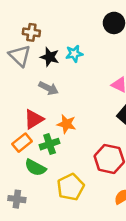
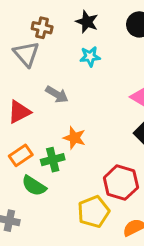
black star: (50, 57) -> (87, 22), moved
red triangle: (34, 119) -> (19, 112), moved
yellow pentagon: (71, 187) -> (93, 212), moved

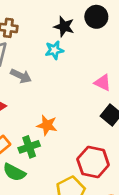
black star: (87, 22) -> (64, 27), moved
gray arrow: (57, 94) -> (21, 76), moved

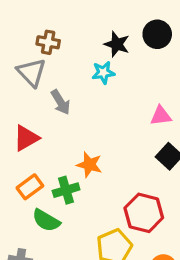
gray arrow: (21, 76) -> (61, 102), turned 30
pink triangle: (103, 83) -> (161, 116), turned -36

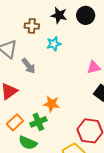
brown cross: (48, 42) -> (32, 26), moved
black star: (117, 44) -> (59, 15), moved

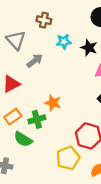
black star: (59, 15) -> (89, 48), moved
gray arrow: (29, 66) -> (35, 61), turned -98

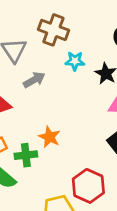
brown cross: (44, 20) -> (53, 30), size x1.5

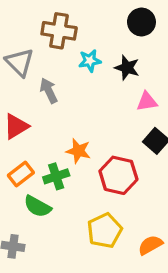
gray arrow: (34, 80) -> (49, 91), turned -75
red hexagon: (88, 186) -> (118, 175), moved

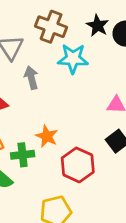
cyan star: (90, 61) -> (73, 59), size x1.5
black star: (127, 68) -> (98, 26), moved

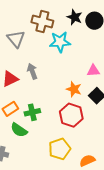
gray arrow: (31, 78) -> (32, 71), moved
orange star: (47, 136) -> (74, 89), moved

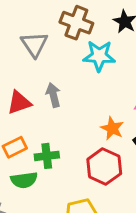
green semicircle: (19, 130) -> (24, 180), turned -48

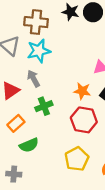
cyan star: (99, 56) -> (39, 51), moved
green cross: (47, 156) -> (44, 106), moved

